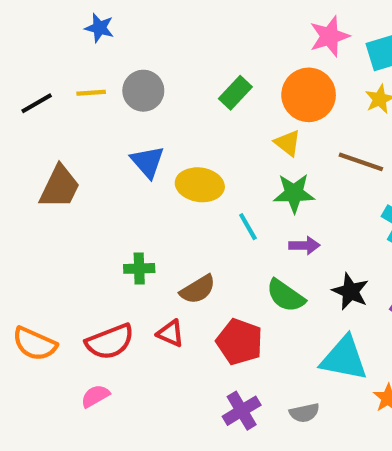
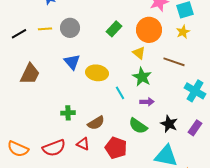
green star: (294, 193) -> (142, 77), turned 30

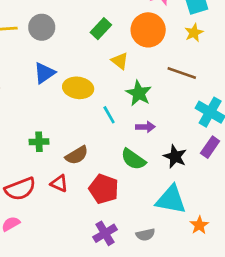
yellow triangle: (139, 53) -> (120, 61), moved
blue triangle: (72, 62) -> (44, 73), turned 36
purple rectangle: (195, 128) -> (210, 147), moved

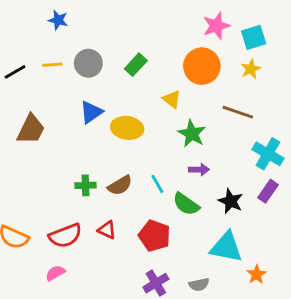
green rectangle: (101, 29) -> (136, 65), moved
cyan line: (109, 115) -> (157, 184), moved
brown semicircle: (77, 155) -> (120, 185), moved

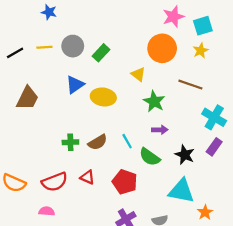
green rectangle: (136, 65) -> (101, 53), moved
pink semicircle: (55, 273) -> (47, 211), turned 35

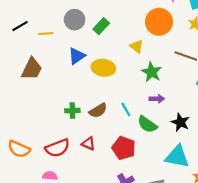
yellow line: (44, 47) -> (46, 34), moved

